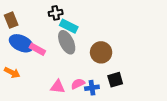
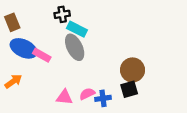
brown circle: (101, 52) -> (133, 70), moved
orange arrow: (12, 73) -> (13, 81), turned -63

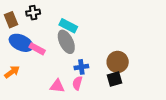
black cross: (62, 14) -> (33, 13), moved
pink semicircle: (87, 94) -> (77, 83), turned -48
blue cross: (103, 98) -> (81, 67), moved

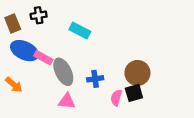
gray ellipse: (66, 42) -> (63, 72), moved
orange arrow: (12, 72) -> (14, 85), turned 77
pink semicircle: (77, 83) -> (116, 98), moved

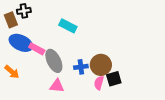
black cross: (39, 15) -> (24, 11), moved
brown circle: (137, 73) -> (101, 65), moved

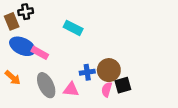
gray ellipse: (54, 61) -> (46, 85), moved
pink triangle: (57, 86) -> (71, 90), moved

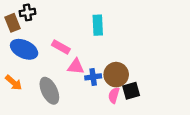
cyan rectangle: (73, 28) -> (98, 25), moved, turned 60
pink rectangle: (40, 53) -> (61, 47), moved
pink triangle: (71, 90) -> (76, 67), moved

